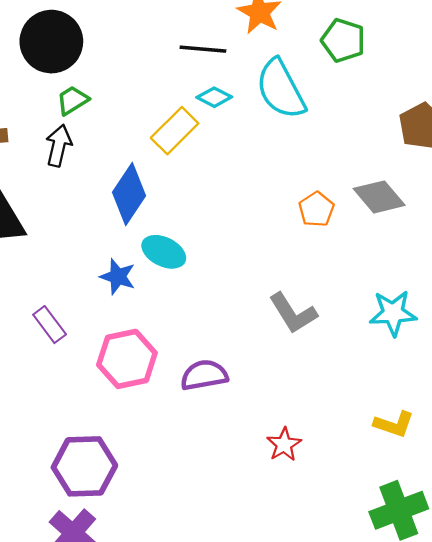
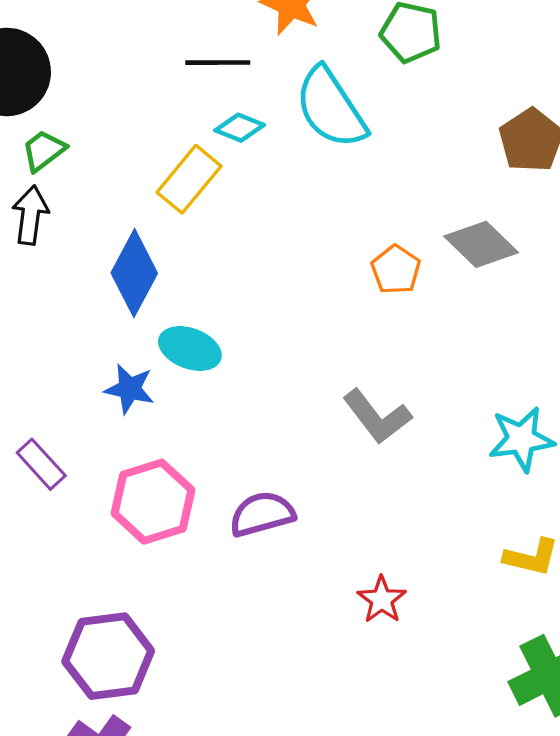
cyan star: (393, 313) -> (521, 439), moved

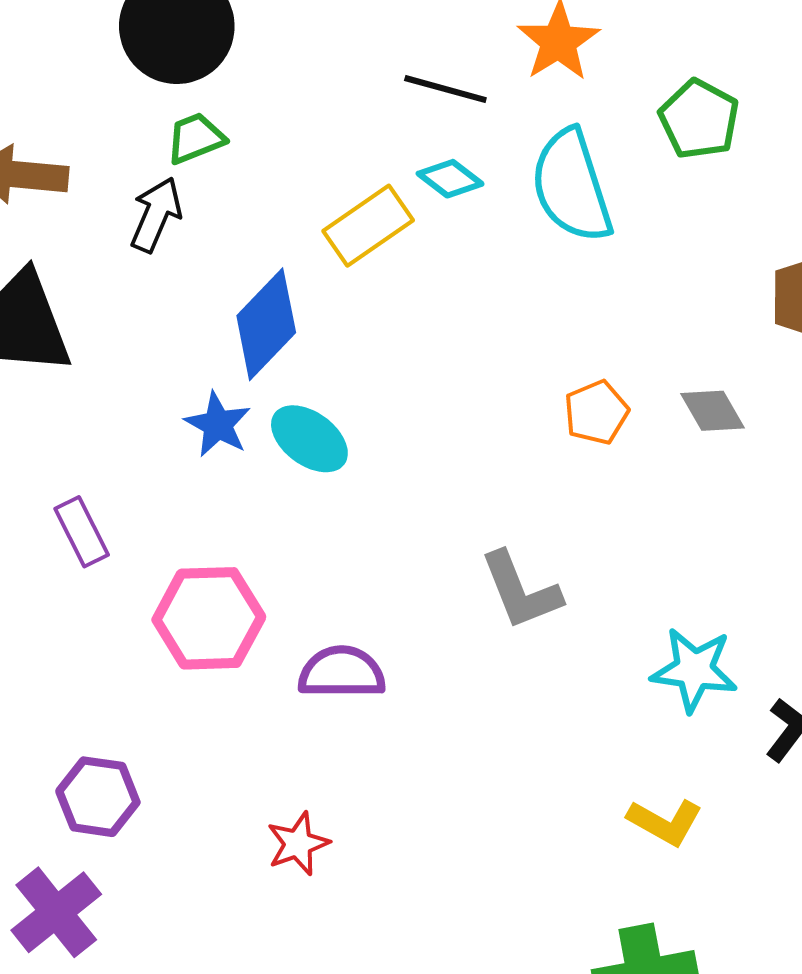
gray diamond: (481, 244) -> (712, 411), size x0.7
blue star: (129, 389) -> (218, 425), moved
red star: (382, 600) -> (298, 844), moved
purple hexagon: (108, 656) -> (98, 797), size x0.7

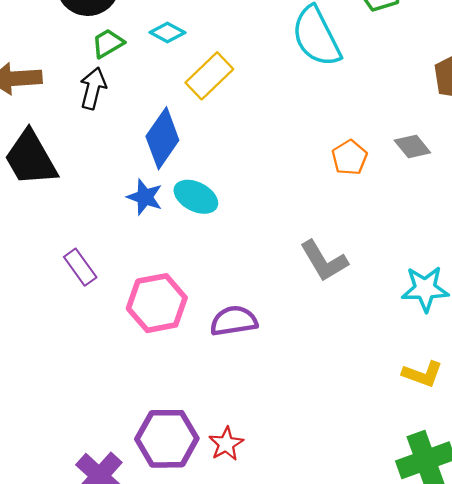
cyan diamond: (450, 179) -> (167, 32), moved
purple hexagon: (98, 797) -> (167, 439), moved, size x1.4
red star: (298, 844) -> (226, 444), moved

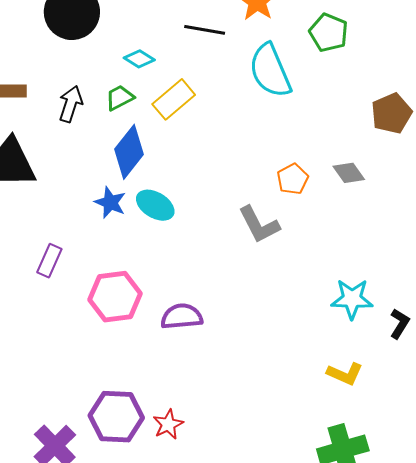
green trapezoid: (108, 43) -> (120, 98), moved
gray L-shape: (324, 261) -> (259, 225), moved
purple rectangle: (80, 267) -> (49, 261), turned 56

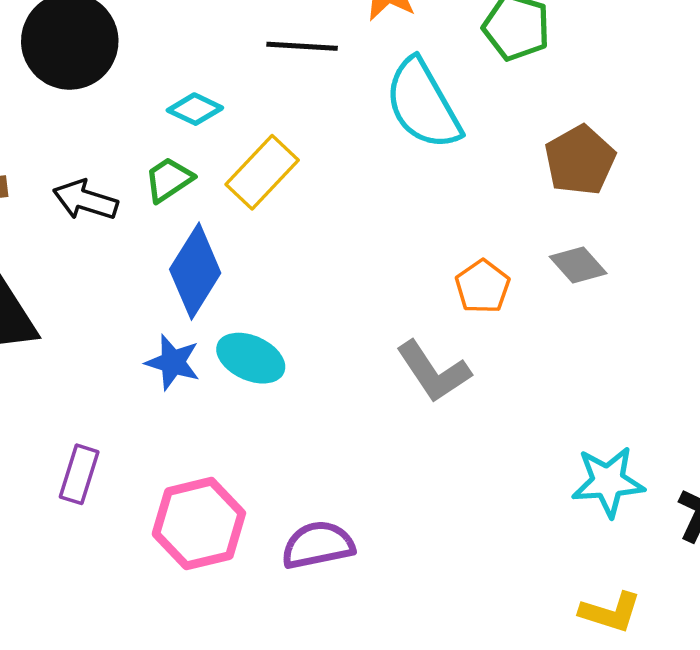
black arrow: (71, 104) -> (85, 200), turned -84
brown pentagon: (392, 113) -> (580, 160), moved

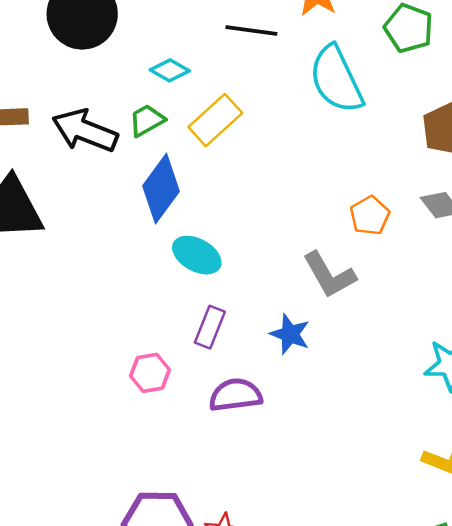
black arrow: (85, 200) -> (85, 131), size x1.4
blue star: (173, 362) -> (290, 334), moved
purple rectangle: (79, 474) -> (210, 327), moved
pink hexagon: (199, 524) -> (150, 373), size x0.6

